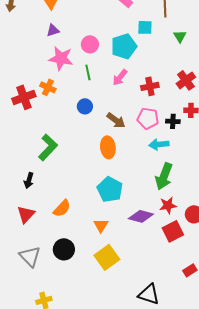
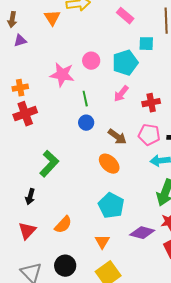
purple triangle: (53, 30) -> (20, 41), moved
green line: (88, 72) -> (85, 99), moved
orange cross: (48, 87) -> (20, 88), moved, turned -35
orange ellipse: (108, 147) -> (109, 164), turned -40

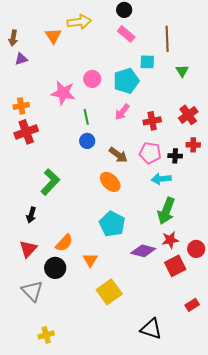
orange triangle: (102, 242) -> (90, 260), moved
black circle: (65, 266) -> (55, 268), moved

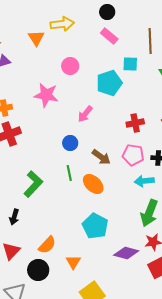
pink circle: (92, 79) -> (70, 66), moved
pink arrow: (122, 112) -> (85, 114), moved
green line: (86, 117) -> (69, 173), moved

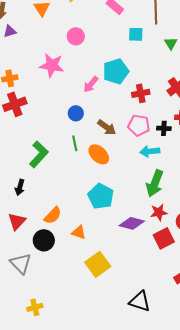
cyan pentagon: (109, 83) -> (116, 71), moved
orange triangle: (73, 262) -> (79, 232), turned -42

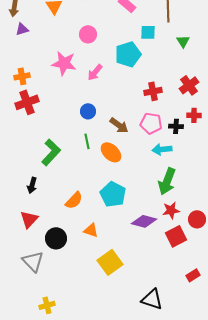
cyan pentagon: (116, 71) -> (128, 54), moved
pink arrow: (91, 84) -> (95, 72), moved
orange semicircle: (53, 215) -> (74, 200), moved

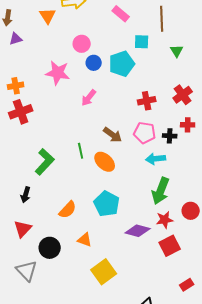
pink arrow: (95, 72) -> (89, 98), moved
blue circle: (88, 111) -> (94, 63), moved
red circle: (197, 219) -> (191, 211), moved

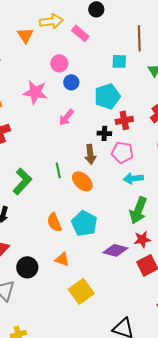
pink rectangle: (121, 14) -> (80, 33), moved
cyan pentagon: (122, 64) -> (107, 96), moved
brown arrow: (113, 135) -> (90, 154), turned 48
black cross: (170, 136) -> (104, 133), moved
orange semicircle: (68, 210) -> (54, 222), moved, turned 114

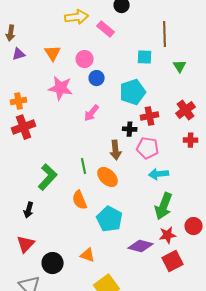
orange triangle: (25, 35) -> (53, 53), moved
orange semicircle: (54, 222) -> (80, 200), moved

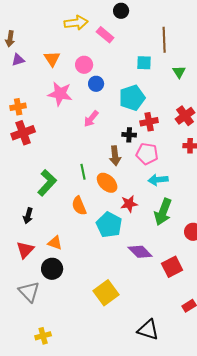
red star: (168, 235) -> (129, 204), moved
purple diamond: (141, 246) -> (140, 252), turned 30
orange triangle: (88, 255) -> (55, 243), moved

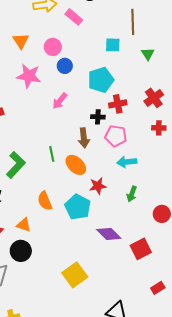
orange semicircle: (79, 206) -> (45, 201), moved
green arrow: (163, 212) -> (132, 194), size x0.6

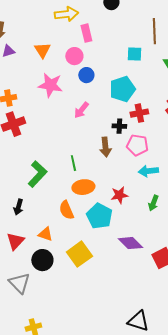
pink rectangle: (74, 17) -> (86, 33), moved, turned 36
orange ellipse: (76, 165) -> (83, 187), moved, turned -50
yellow square: (75, 275) -> (79, 254), moved

